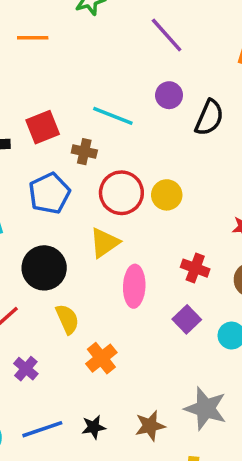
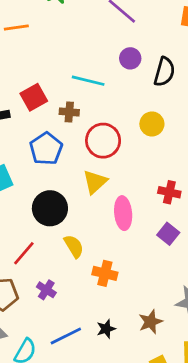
yellow circle: (167, 195) -> (152, 124), moved
orange cross: (101, 358) -> (105, 273), turned -30

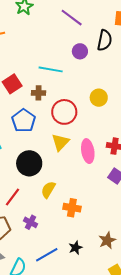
black semicircle: (164, 72) -> (105, 40), moved
pink ellipse: (123, 213) -> (88, 151), moved
yellow semicircle: (74, 246) -> (48, 190), turned -114

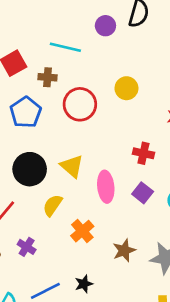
yellow triangle: (60, 142) -> (72, 166), moved, turned -36
pink ellipse: (88, 151) -> (106, 187), moved
orange cross: (72, 208) -> (82, 231), turned 36
brown star: (107, 240) -> (124, 250), moved

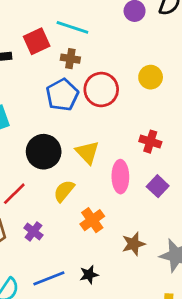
cyan line: (65, 47) -> (72, 27), moved
blue pentagon: (26, 112) -> (62, 95), moved
red cross: (143, 153) -> (150, 142), moved

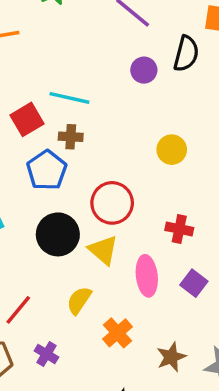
red circle: (101, 89) -> (112, 203), moved
blue pentagon: (62, 95) -> (47, 170), moved
black circle: (44, 152) -> (58, 234), moved

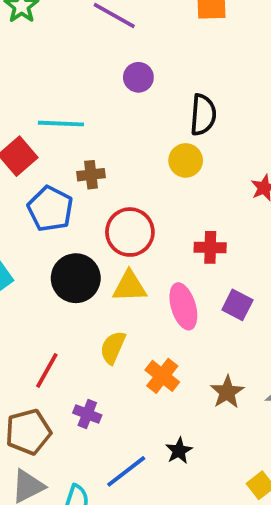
black semicircle: (186, 54) -> (203, 115), moved
brown cross: (71, 137) -> (91, 175), moved
yellow triangle: (103, 250) -> (130, 286), turned -32

